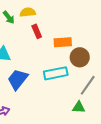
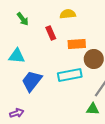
yellow semicircle: (28, 12) -> (68, 14), moved

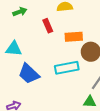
green arrow: (23, 19) -> (20, 12), turned -72
blue trapezoid: (32, 81) -> (29, 74), turned -85

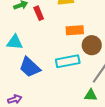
red rectangle: (48, 26) -> (39, 13), moved

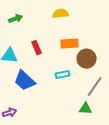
red rectangle: (39, 13) -> (37, 48), moved
cyan rectangle: (68, 61) -> (63, 75), size x0.6

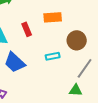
orange rectangle: (70, 44) -> (53, 17), moved

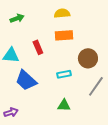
green triangle: (76, 90) -> (64, 105), moved

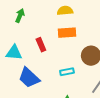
green arrow: (17, 18) -> (20, 16), turned -48

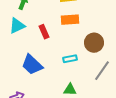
cyan triangle: (14, 53) -> (17, 26), moved, turned -30

